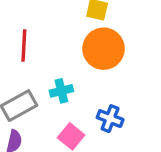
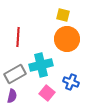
cyan cross: (61, 91) -> (41, 65), size x1.6

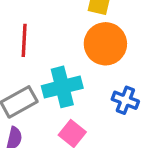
blue cross: (71, 82) -> (125, 100), moved

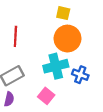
cyan cross: (62, 87) -> (56, 66), moved

